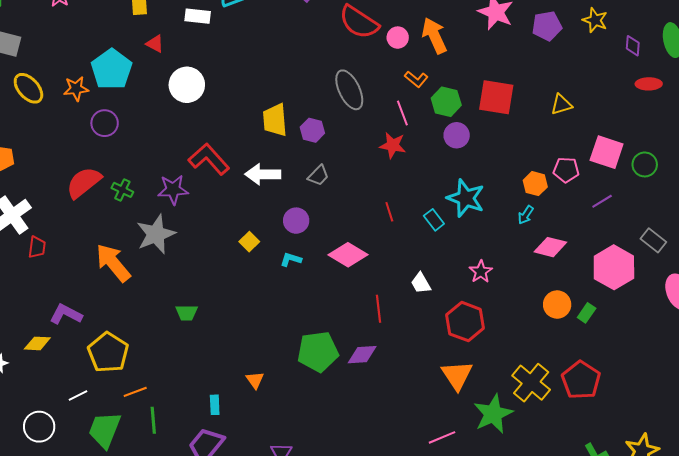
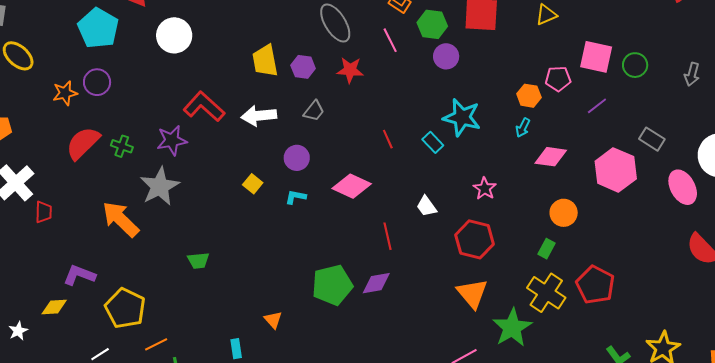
orange star: (76, 89) -> (65, 93), moved
red star: (393, 145) -> (350, 70), moved
green rectangle: (587, 313) -> (546, 249), moved

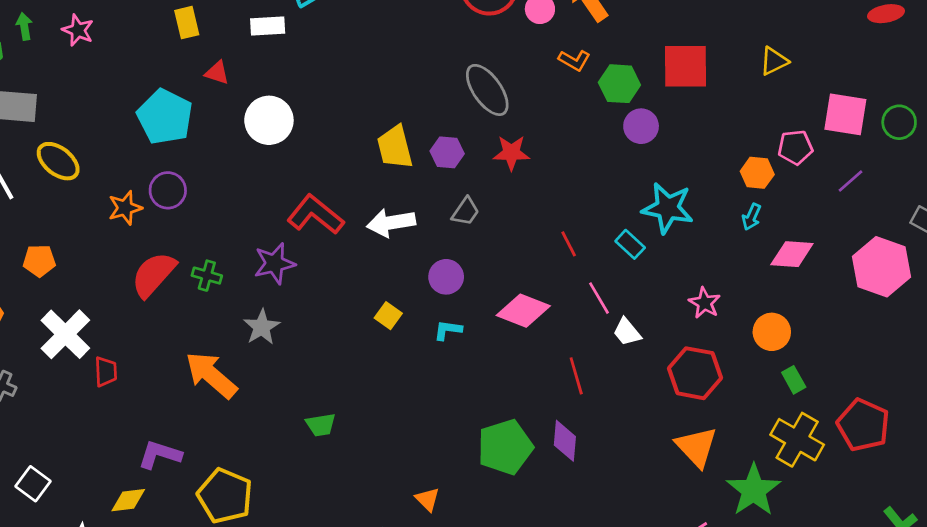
pink line: (390, 40) -> (599, 298), moved
gray star: (160, 186) -> (262, 327), size x0.7
orange circle: (564, 213) -> (772, 332), moved
green rectangle: (546, 249) -> (794, 380), turned -54
purple diamond: (376, 283) -> (565, 441), turned -72

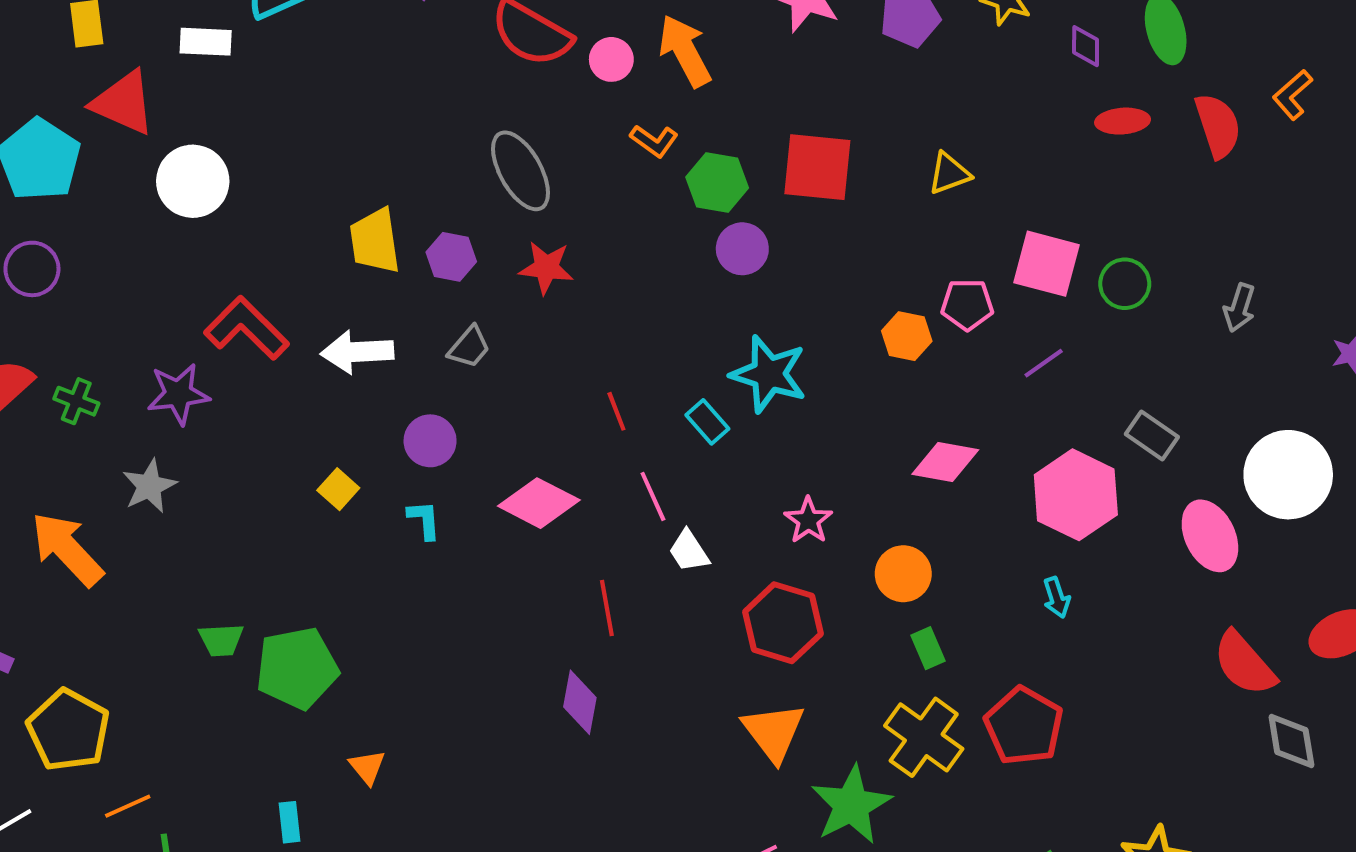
red triangle: (217, 73) -> (123, 103), size x1.8
cyan arrow: (751, 217) -> (1057, 597), moved, turned -48
cyan L-shape: (448, 330) -> (424, 520), turned 72
green pentagon: (505, 447) -> (297, 668), moved

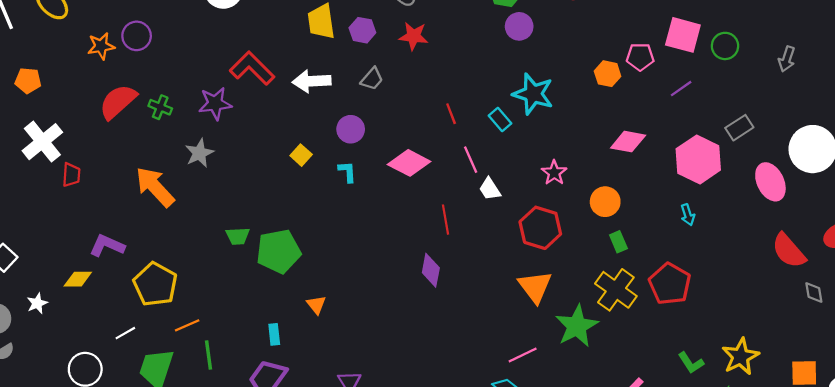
gray rectangle: (1152, 435) -> (739, 128), turned -68
gray diamond: (1291, 741) -> (814, 293), size x0.7

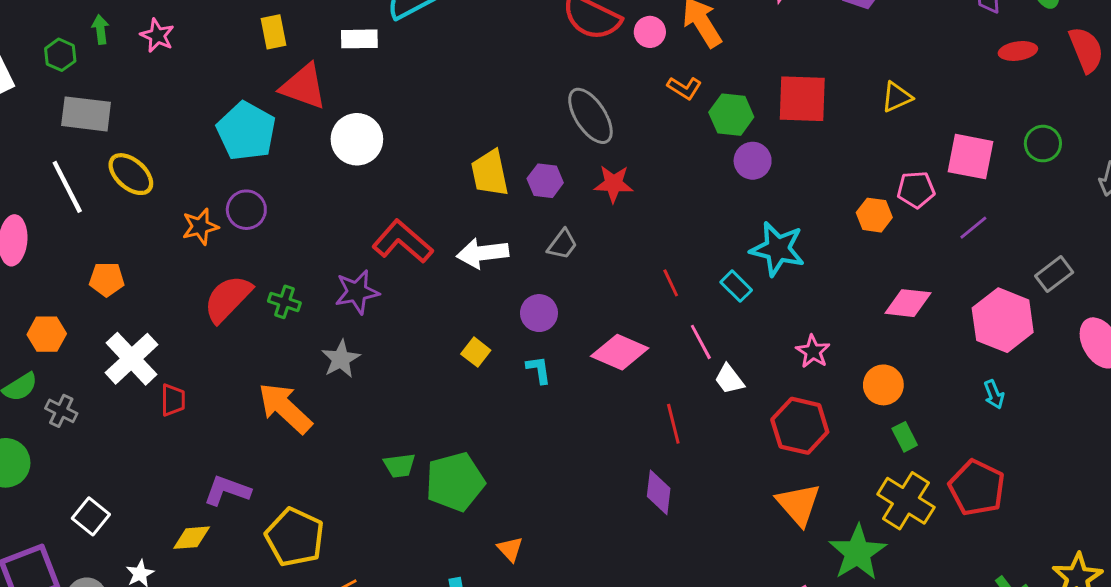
green circle: (725, 46) -> (1043, 144), moved

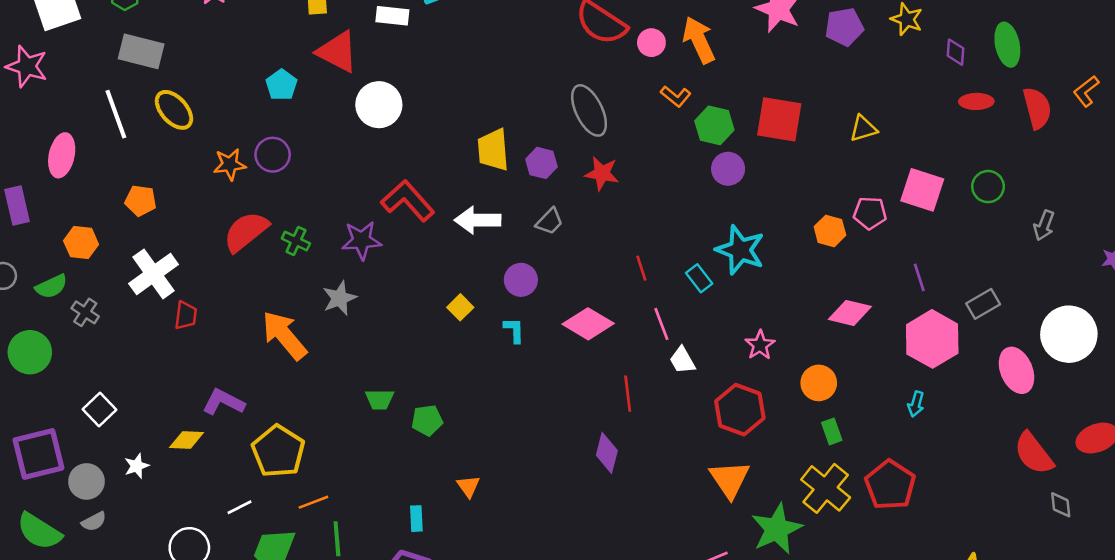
cyan pentagon: (246, 131) -> (281, 85), size x0.6
purple line: (973, 228) -> (919, 277), moved, turned -76
cyan arrow: (994, 394) -> (916, 404), turned 30
green pentagon: (455, 482) -> (427, 420), size x0.6

